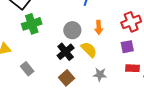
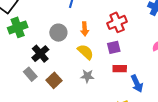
yellow semicircle: (89, 50) -> (85, 52), moved
black cross: (66, 52) -> (40, 54), moved
gray rectangle: (27, 69) -> (30, 74), moved

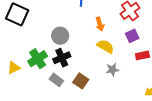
green cross: (18, 27) -> (38, 59), moved
gray circle: (58, 33) -> (60, 36), moved
black cross: (40, 54) -> (62, 58), turned 30

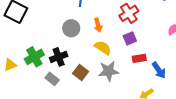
gray circle: (60, 36) -> (71, 28), moved
gray star: (112, 70) -> (109, 71), size x1.5
brown square: (81, 81) -> (81, 72), moved

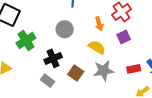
orange arrow: (98, 25) -> (99, 24), moved
green cross: (34, 57) -> (26, 40), moved
red rectangle: (139, 58) -> (134, 69), moved

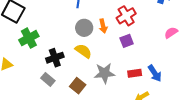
gray circle: (65, 29) -> (84, 28), moved
yellow semicircle: (97, 47) -> (83, 51), moved
brown square: (76, 73) -> (78, 86), moved

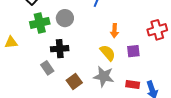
red cross: (126, 16) -> (157, 30), moved
gray circle: (84, 28) -> (65, 18), moved
yellow semicircle: (83, 51) -> (108, 53), moved

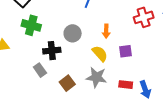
gray circle: (65, 18) -> (73, 33), moved
green cross: (40, 23) -> (31, 25), turned 30
red cross: (157, 30) -> (144, 17), moved

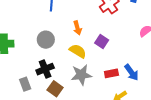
black cross: (52, 51) -> (45, 69), moved
purple square: (125, 51) -> (102, 41), turned -32
gray rectangle: (40, 70) -> (25, 84), turned 32

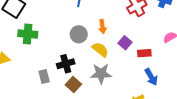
gray circle: (46, 40) -> (79, 34), moved
red rectangle: (111, 73) -> (144, 53), moved

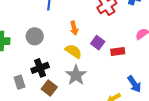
gray circle: (79, 34) -> (35, 36), moved
gray star: (101, 74) -> (76, 75), turned -30
blue arrow: (151, 77) -> (134, 84), moved

